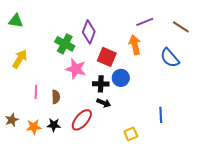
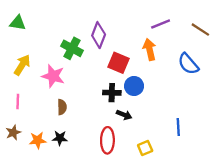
pink star: (76, 69) -> (53, 76), moved
pink line: (36, 92) -> (18, 102), moved
black arrow: (104, 103) -> (124, 115), moved
red ellipse: (82, 120) -> (107, 140), moved, turned -40

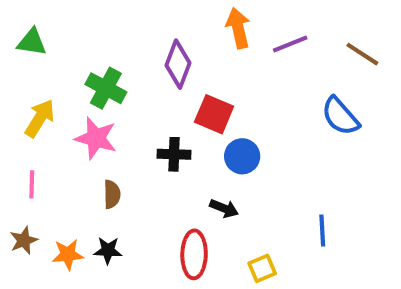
green cross: (72, 48) -> (106, 88), moved
orange arrow: (150, 49) -> (238, 28), moved
black cross: (112, 93) -> (174, 154), moved

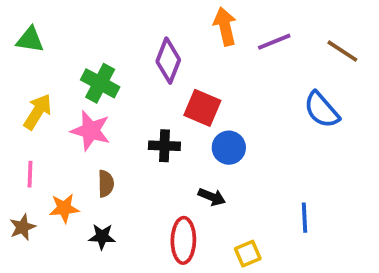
orange star: (68, 254) -> (64, 208), moved

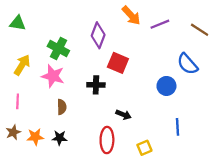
orange arrow: (225, 26) -> (131, 15), turned 150
blue circle: (229, 148) -> (166, 86), moved
orange star: (64, 208) -> (35, 137), moved

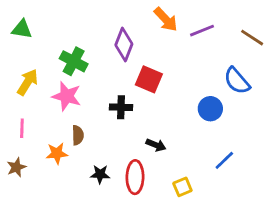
blue line: (178, 127) -> (224, 160), turned 49
orange star: (35, 137) -> (57, 153), moved
black star: (60, 138) -> (100, 174), moved

